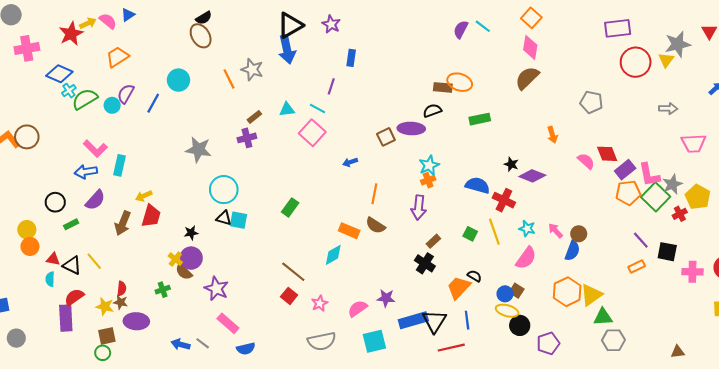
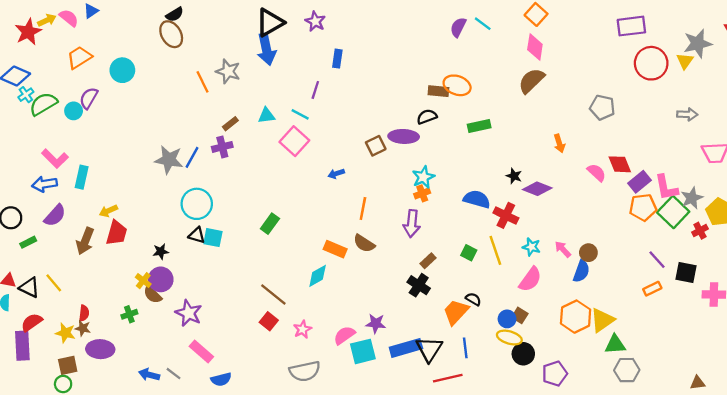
cyan circle: (178, 80) -> (122, 70), moved
blue line: (153, 103) -> (192, 157), moved
cyan square: (374, 341) -> (363, 351), moved

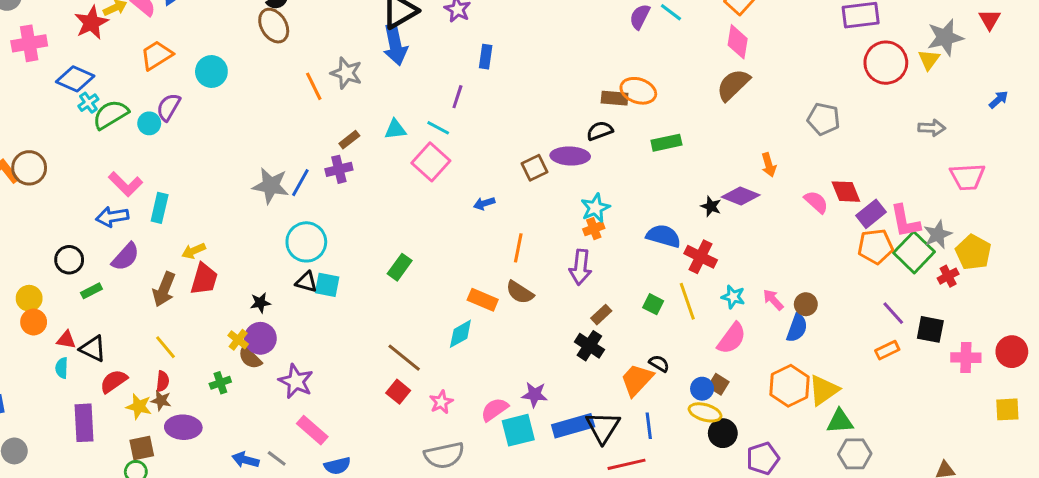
purple diamond: (537, 189) -> (741, 196), moved
yellow line: (54, 283) -> (165, 347), moved
red semicircle: (32, 322) -> (114, 381), moved

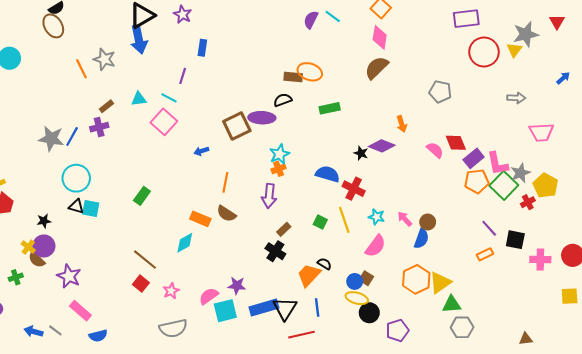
brown square: (535, 168) -> (237, 126), size x1.5

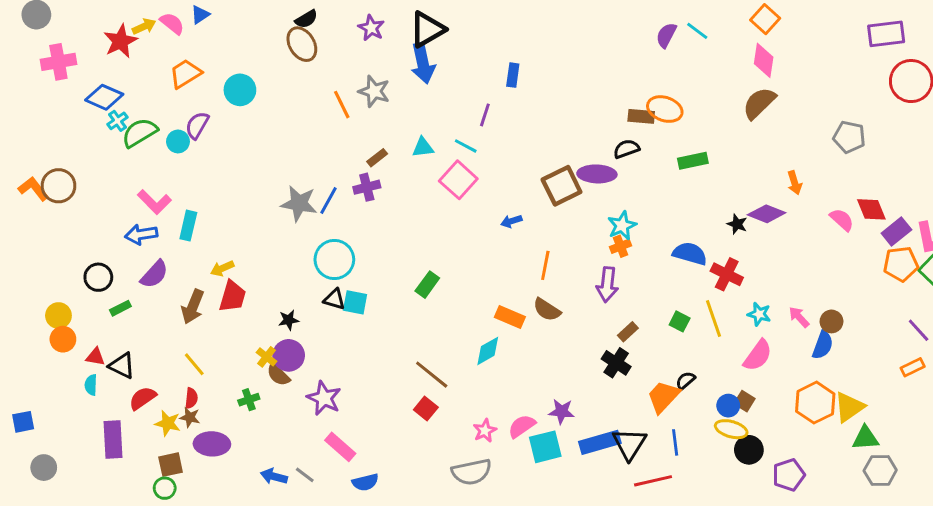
purple star: (183, 14) -> (371, 28), moved
black semicircle: (324, 264) -> (685, 380), turned -72
pink star: (171, 291) -> (485, 431), moved

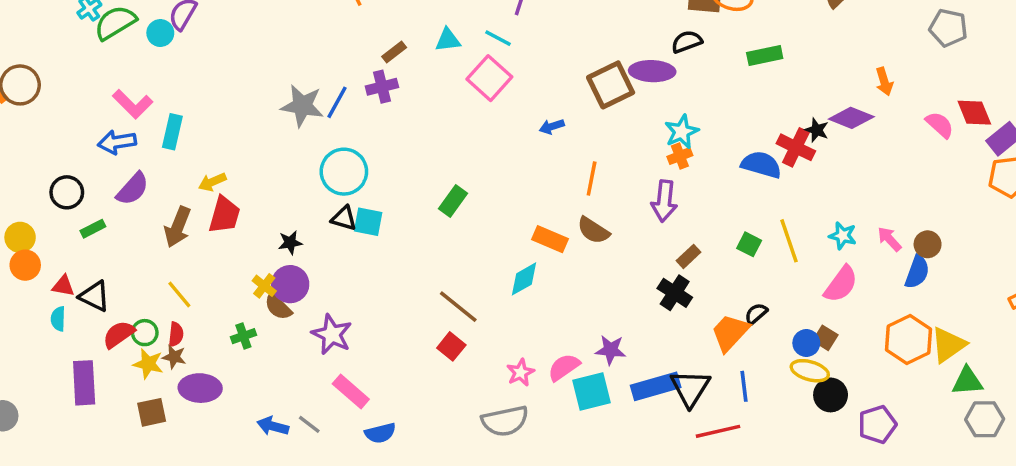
red cross: (727, 274) -> (796, 147), moved
green circle: (165, 488) -> (145, 333), moved

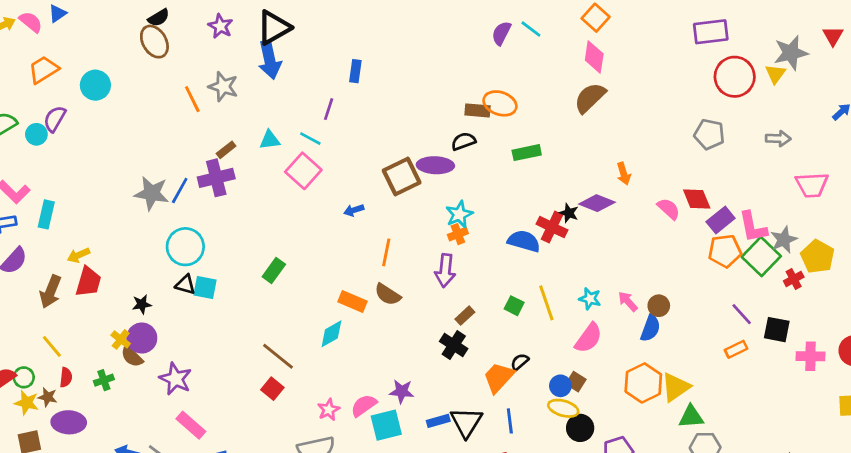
gray pentagon: (948, 28) -> (709, 134), moved
purple cross: (382, 87) -> (216, 178), size x1.4
red semicircle: (176, 334) -> (66, 377), moved
blue rectangle: (656, 386) -> (438, 421), size x0.6

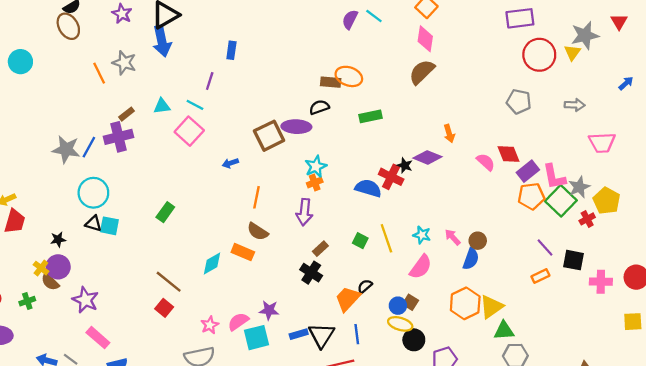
orange rectangle: (353, 301) -> (243, 252), moved

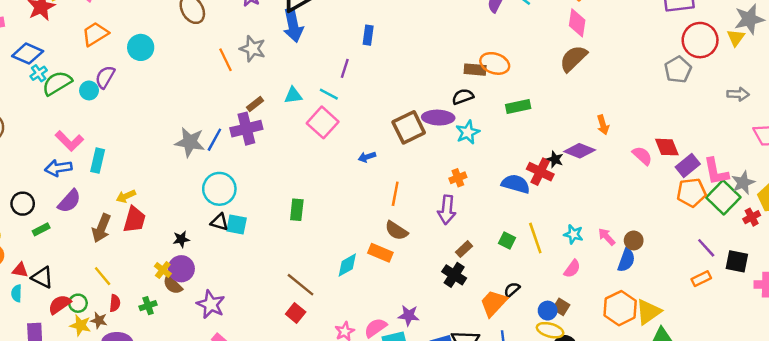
gray pentagon: (519, 102) -> (678, 70), moved, turned 30
cyan star: (316, 167) -> (468, 132), moved
green rectangle: (165, 212) -> (297, 210), turned -30
pink semicircle: (421, 267) -> (572, 269), size x0.7

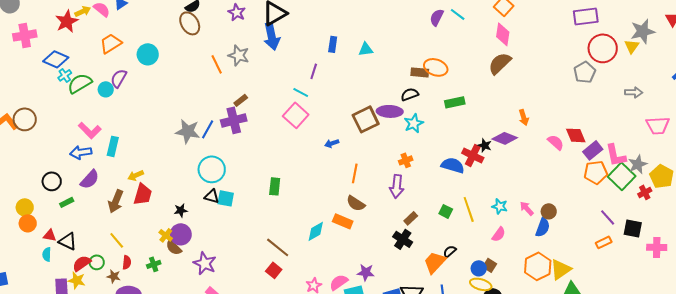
cyan triangle: (293, 95) -> (366, 49), moved
yellow star: (80, 325) -> (77, 280), moved

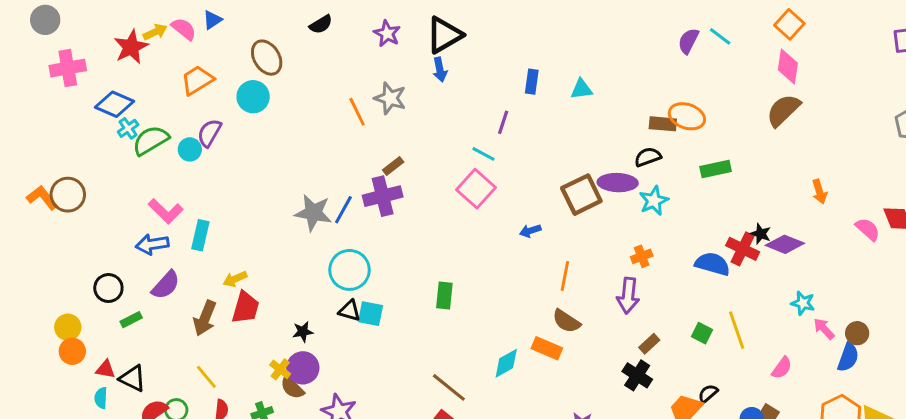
brown ellipse: (190, 23) -> (267, 58), moved
blue arrow: (272, 36) -> (440, 70), size x0.6
purple diamond: (505, 138) -> (785, 244), moved
cyan star: (500, 206) -> (803, 303), moved

